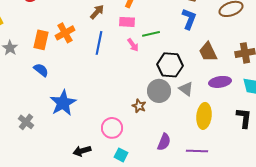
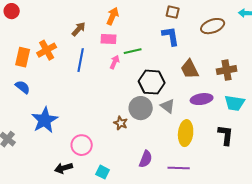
blue L-shape: (189, 19) -> (171, 36), turned -30
pink arrow: (133, 45) -> (115, 62), turned -120
pink circle: (112, 128) -> (82, 145), moved

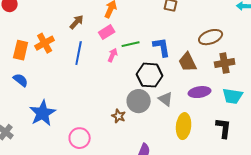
brown ellipse: (213, 26) -> (211, 37), moved
blue L-shape: (171, 36) -> (162, 47), moved
pink rectangle: (109, 39) -> (107, 32), turned -35

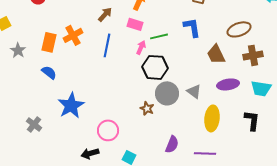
pink rectangle: (107, 32) -> (135, 24), turned 49
blue L-shape: (162, 47) -> (192, 27), moved
black hexagon: (150, 75) -> (155, 67), moved

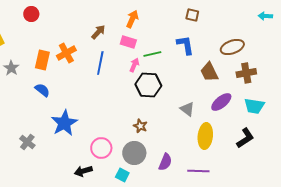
purple ellipse: (228, 84) -> (221, 102), turned -30
gray circle: (167, 93) -> (134, 153), moved
black L-shape: (252, 120) -> (245, 138), turned 50

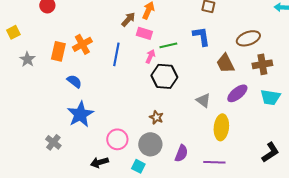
brown arrow: (98, 32) -> (128, 19), moved
blue semicircle: (42, 90) -> (74, 81), moved
black L-shape: (245, 138) -> (270, 152), moved
gray cross: (27, 142) -> (53, 142), moved

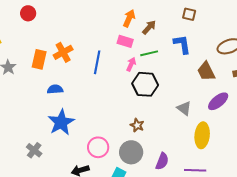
brown arrow: (128, 19) -> (149, 27), moved
blue semicircle: (74, 81) -> (55, 89), turned -42

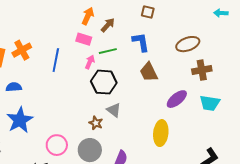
brown trapezoid: (206, 71) -> (149, 72), moved
gray triangle: (184, 108) -> (114, 110), moved

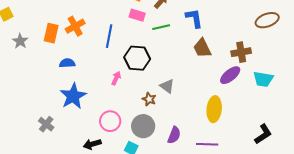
brown ellipse: (188, 44) -> (267, 20), moved
pink arrow: (90, 62) -> (116, 78), moved
brown cross: (202, 70) -> (241, 52), moved
black hexagon: (104, 82) -> (137, 58), moved

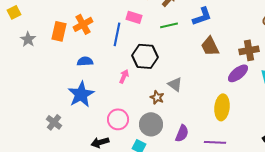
pink rectangle: (137, 15) -> (134, 17), moved
blue L-shape: (194, 18) -> (202, 16), turned 80
blue semicircle: (67, 63) -> (85, 61), moved

